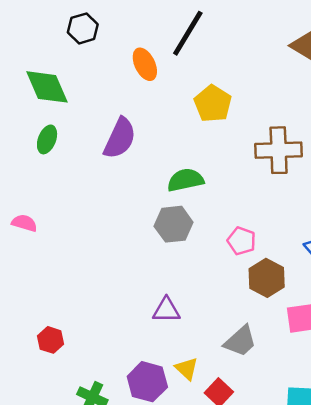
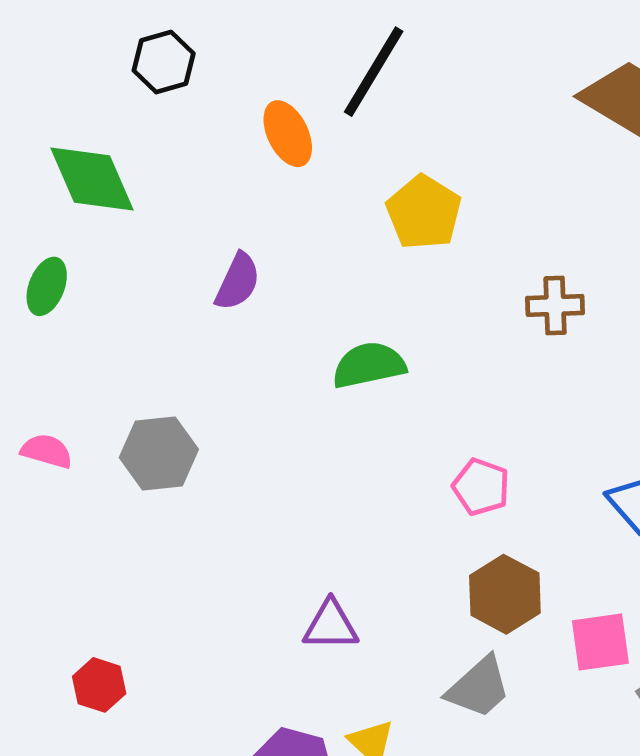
purple semicircle: (120, 138) -> (238, 282), size x0.7
green ellipse: (47, 139) -> (47, 286), moved
brown cross: (279, 150) -> (555, 305), size x0.6
gray hexagon: (174, 224) -> (159, 453), moved
brown hexagon: (267, 278) -> (505, 594), moved

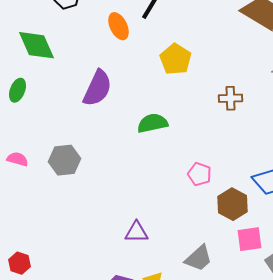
purple semicircle: (238, 282) -> (98, 88), size x1.5
brown hexagon: (505, 594) -> (232, 204), moved
red hexagon: (99, 685) -> (20, 263), moved

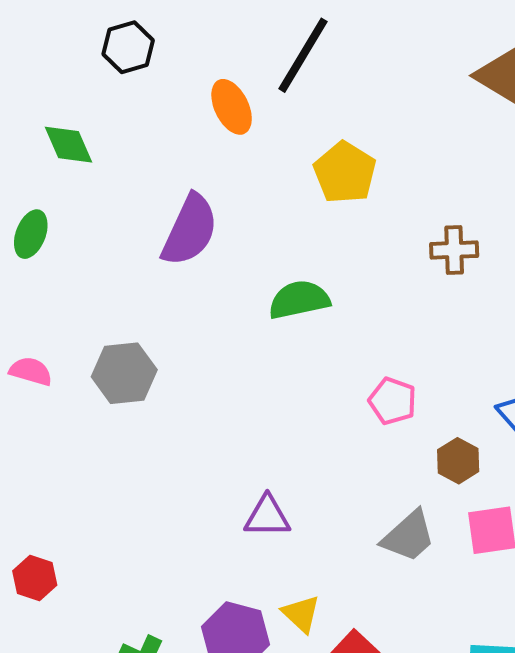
green diamond: (36, 45) -> (69, 145), size x0.7
brown hexagon: (232, 204) -> (458, 461), size x0.7
gray trapezoid: (198, 258) -> (408, 536), moved

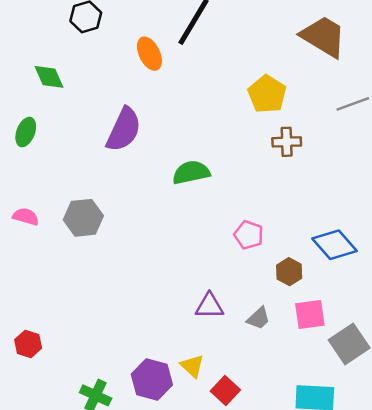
yellow pentagon: (345, 172) -> (267, 94), moved
purple triangle: (267, 516) -> (209, 306), moved
gray trapezoid: (408, 536) -> (258, 318), size x0.7

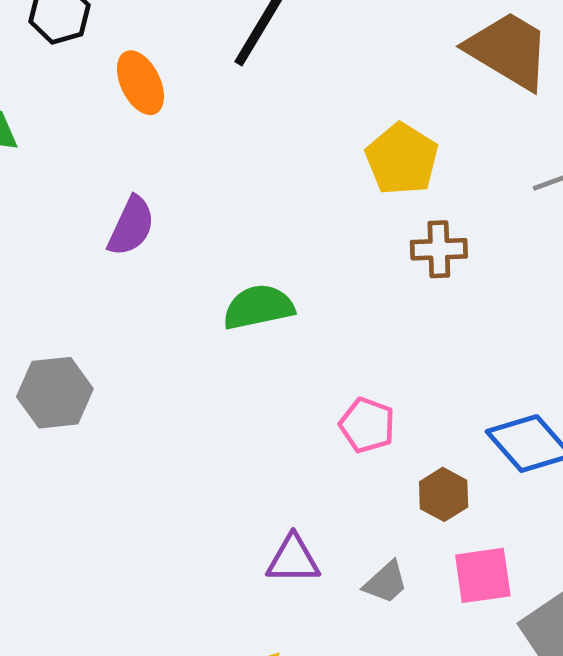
orange ellipse: (149, 54) -> (140, 83), moved
purple semicircle: (124, 130) -> (131, 226), size x0.7

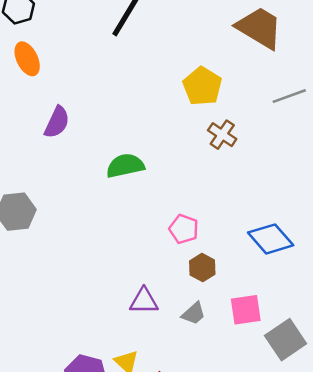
orange ellipse: (140, 83) -> (27, 59), moved
brown cross: (439, 249) -> (222, 135), turned 36
brown hexagon: (444, 494) -> (202, 268), moved

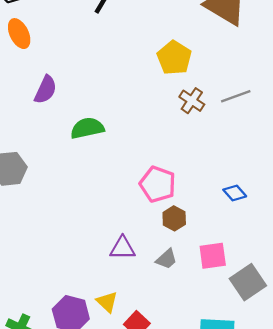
gray line: (289, 96) -> (236, 96), moved
green semicircle: (125, 166) -> (87, 128), moved
pink pentagon: (184, 229) -> (158, 184), size x1.4
blue diamond: (271, 239) -> (235, 193), size x0.6

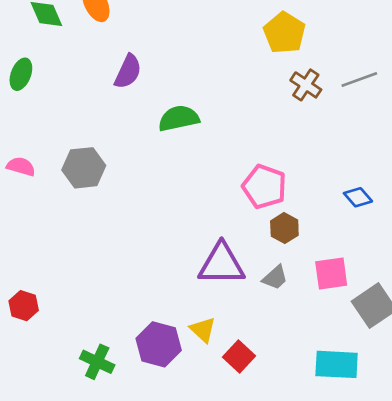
purple triangle: (123, 248) -> (222, 264), size x1.5

